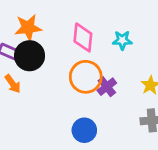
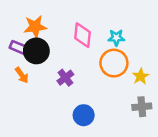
orange circle: (86, 77) -> (114, 63), moved
purple cross: (107, 87) -> (65, 78), moved

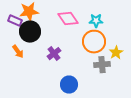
pink diamond: (82, 35) -> (68, 19), turned -40
purple rectangle: (18, 47) -> (15, 21), moved
gray cross: (142, 107) -> (102, 65), moved

